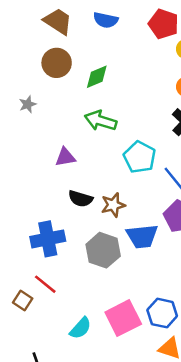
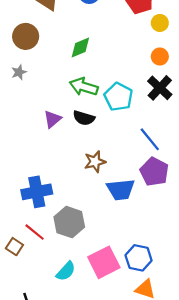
brown circle: (57, 63) -> (26, 36), moved
purple triangle: (65, 157) -> (52, 119), turned -30
cyan pentagon: (140, 157) -> (118, 97), moved
black semicircle: (80, 199) -> (84, 118), moved
gray hexagon: (103, 250) -> (69, 222), moved

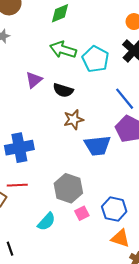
black semicircle: (84, 118) -> (63, 90), moved
gray hexagon: (69, 222) -> (68, 188), moved
red line: (35, 232) -> (17, 185), turned -42
pink square: (104, 262) -> (82, 213), size x0.5

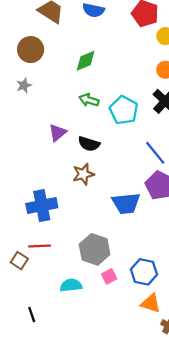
green arrow: (63, 50) -> (89, 100), size x0.7
brown star: (74, 119) -> (83, 174), moved
cyan semicircle: (46, 222) -> (71, 285), turned -138

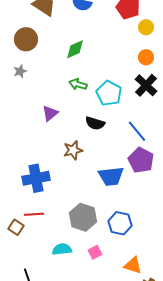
black semicircle: (89, 144) -> (95, 123), moved
blue hexagon: (144, 272) -> (120, 223), moved
pink square: (109, 276) -> (95, 252), moved

